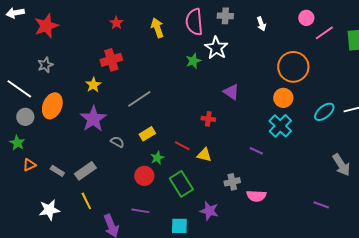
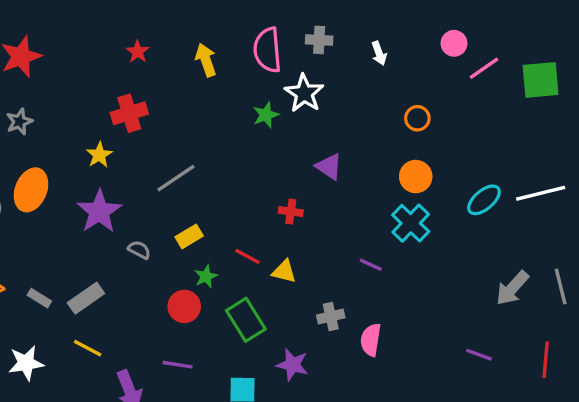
orange circle: (293, 67) -> (417, 118), moved, size x0.5
gray arrow: (341, 165) -> (512, 288), turned 75
pink semicircle: (256, 196) -> (371, 340), turned 96
yellow line: (86, 201) -> (88, 348), turned -36

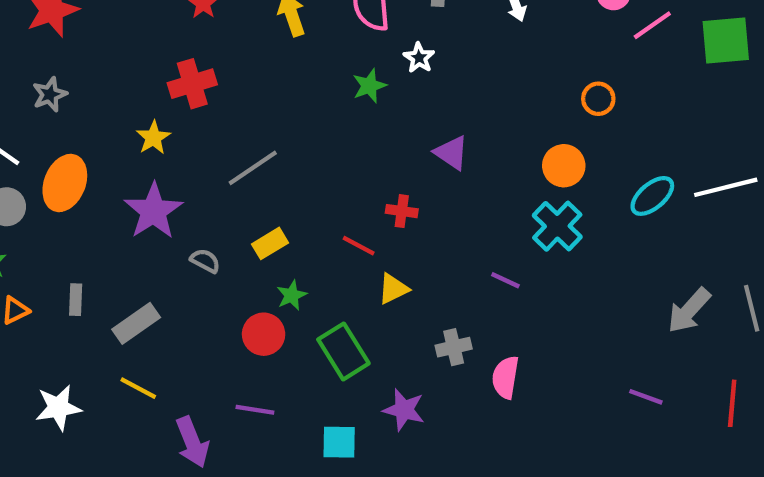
white star: (304, 93) -> (419, 58), size x0.6
orange circle: (417, 118) -> (598, 99), moved
red line: (247, 256) -> (359, 246), moved
yellow triangle: (284, 271) -> (393, 289), turned -40
gray rectangle: (39, 298) -> (76, 300), moved, turned 60

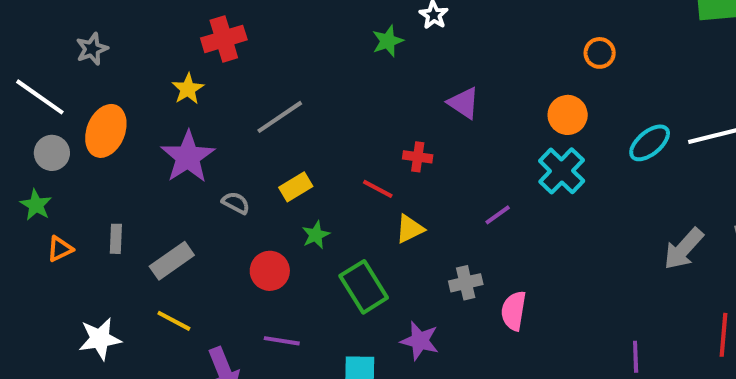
purple line: (505, 280) -> (498, 215), moved, turned -60
red circle: (264, 334) -> (270, 271), moved
purple line: (646, 397) -> (636, 357), moved, turned 68

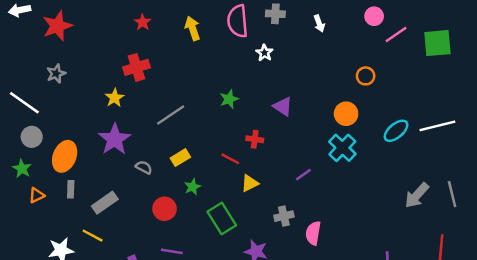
green star: (388, 41) -> (229, 99), moved
orange ellipse: (106, 131) -> (65, 156), moved
yellow line: (174, 321) -> (93, 236), moved

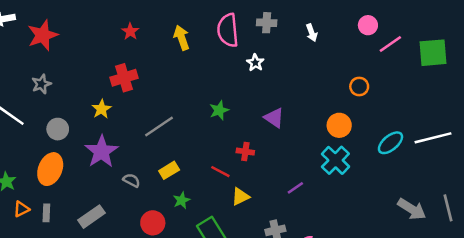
gray circle: (32, 137) -> (58, 129), moved
gray rectangle: (71, 189) -> (46, 213), moved
gray arrow: (417, 195) -> (412, 209), turned -100

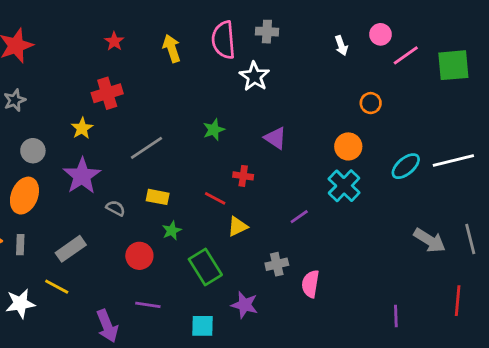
white arrow: (312, 33) -> (341, 46), moved
white star: (255, 63) -> (254, 76), size x1.5
yellow rectangle: (169, 170) -> (158, 197), turned 42

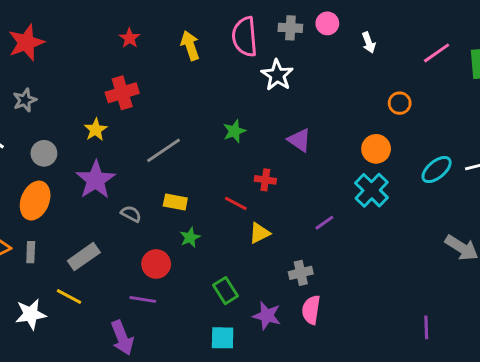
pink circle: (380, 34) -> (327, 23), moved
green rectangle: (205, 267) -> (225, 291), moved, size x0.7
pink semicircle: (310, 284) -> (311, 310), moved
purple line: (148, 305) -> (143, 299), moved

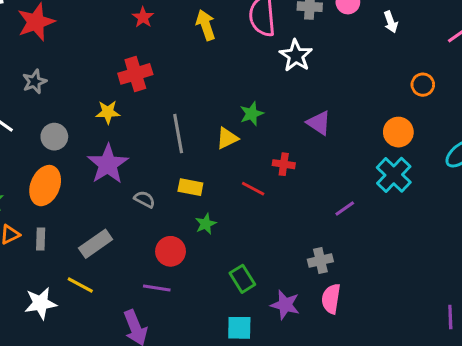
yellow star: (96, 130) -> (108, 112), turned 30
gray line: (163, 150) -> (178, 134), turned -66
yellow triangle: (259, 233) -> (227, 138), moved

